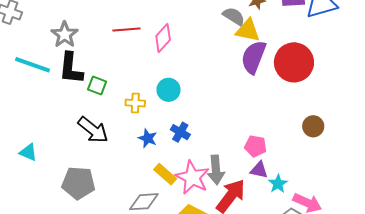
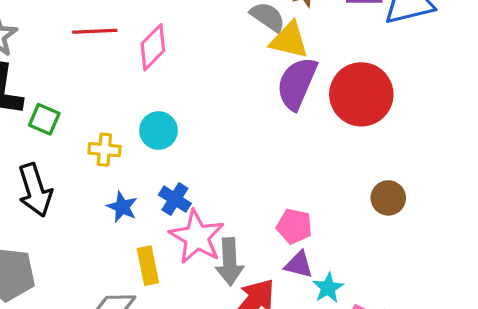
black arrow: (93, 130) -> (35, 190), turned 32
yellow rectangle: (165, 174) -> (148, 266), turned 35
pink star: (192, 177) -> (197, 237), moved

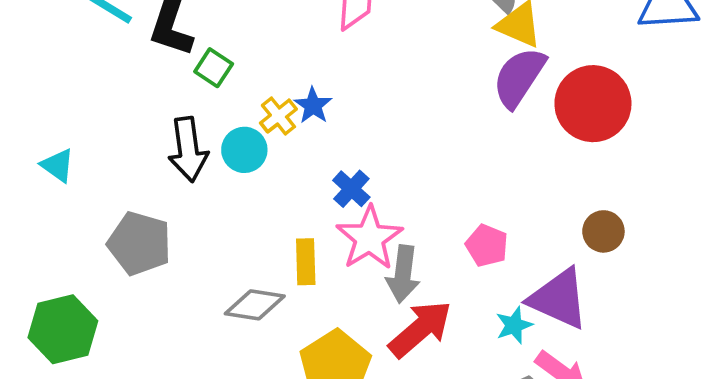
cyan circle: (159, 131) -> (244, 150), moved
yellow cross: (104, 150) -> (278, 116), turned 36
blue star: (122, 207) -> (313, 106), moved
purple triangle: (299, 265) -> (559, 299), moved, size x1.8

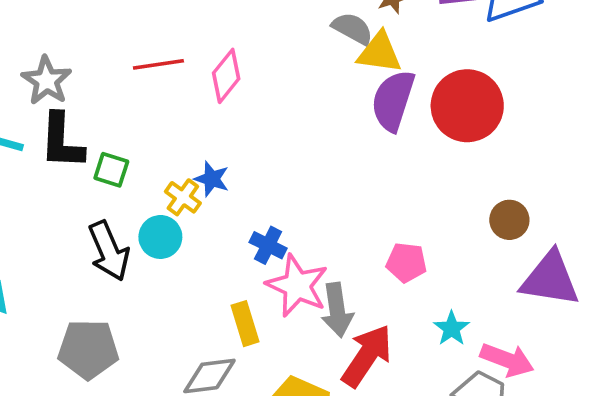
purple triangle: (559, 299) -> (550, 279), moved

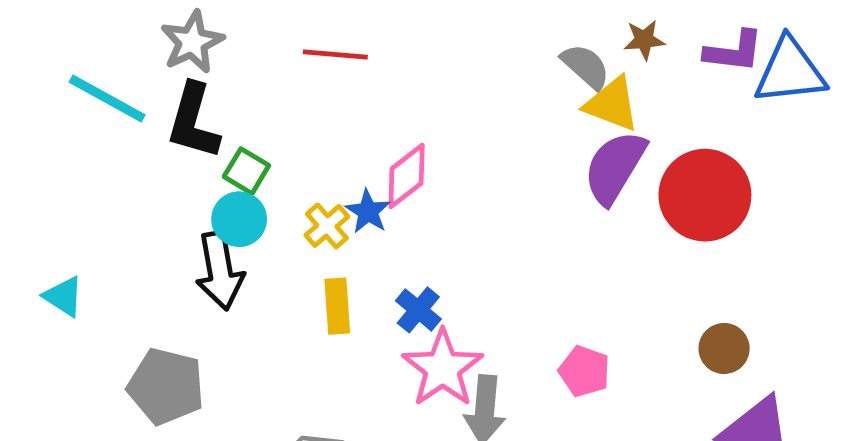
pink diamond: (226, 76) -> (407, 176), moved
cyan circle: (160, 237) -> (239, 219), moved
yellow rectangle: (245, 324) -> (337, 306), moved

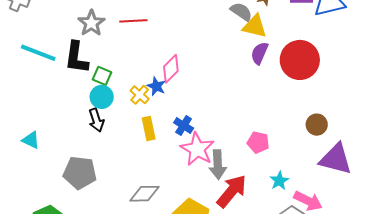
gray star: (192, 42) -> (91, 23), moved
purple semicircle: (615, 167) -> (260, 53), size x0.7
black arrow: (220, 271) -> (96, 120), size x0.7

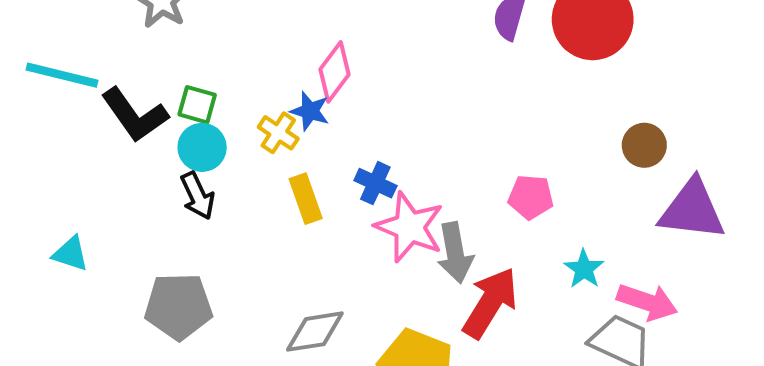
black L-shape: (76, 58) -> (135, 115), moved, turned -36

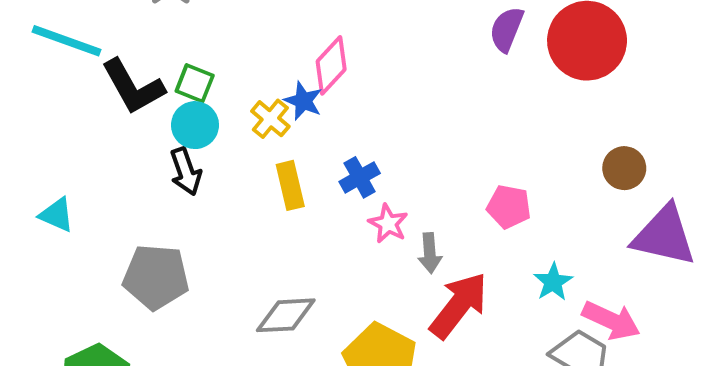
blue cross: (375, 183) -> (360, 177), turned 30
pink star: (410, 227) -> (388, 224), size x0.6
gray arrow: (455, 253) -> (430, 253), size x0.7

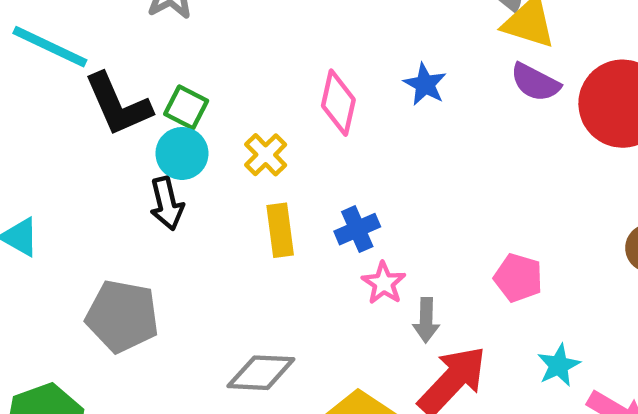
purple semicircle: (507, 29) -> (535, 82), turned -90
pink diamond: (331, 65) -> (338, 103), turned -36
blue star: (303, 101) -> (425, 84), moved

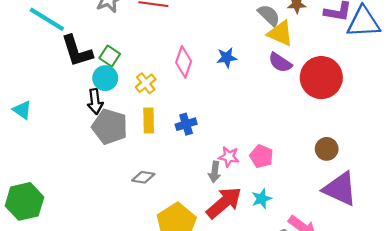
blue star: (425, 84) -> (227, 58), turned 30
pink star: (384, 283) -> (229, 157), moved, turned -30
gray pentagon: (122, 316) -> (110, 127), moved
cyan star: (559, 365) -> (262, 199), moved
gray diamond: (261, 373) -> (143, 177), moved, size x0.7

